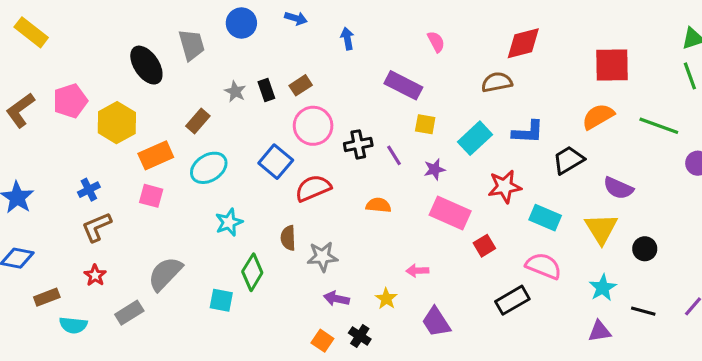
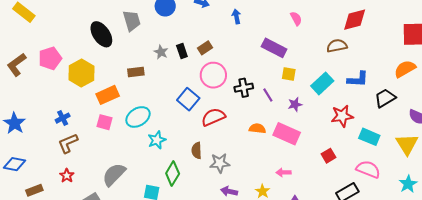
brown rectangle: (198, 121) -> (136, 72), turned 42
cyan ellipse: (209, 168) -> (138, 117), moved
pink rectangle: (450, 213) -> (287, 134), moved

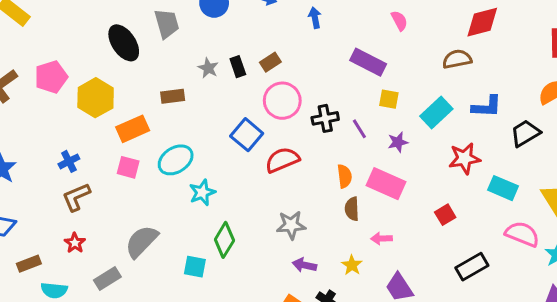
orange semicircle: (257, 128) -> (344, 176), turned 77
brown semicircle: (197, 150) -> (352, 209), moved
pink semicircle: (368, 169) -> (522, 234), moved

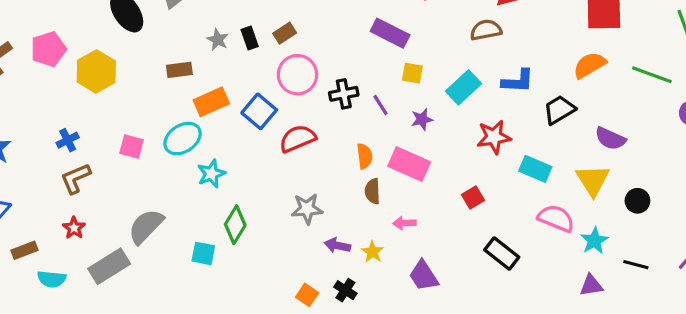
orange rectangle: (133, 129) -> (211, 102), moved
purple arrow: (304, 265) -> (337, 245), moved
black rectangle: (472, 267) -> (502, 253), turned 68
gray rectangle: (107, 278) -> (109, 266), size x1.4

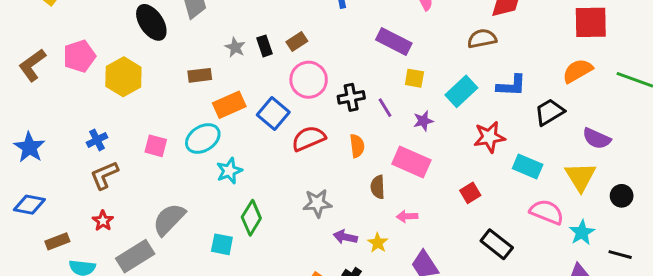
orange semicircle: (365, 156) -> (357, 146), moved

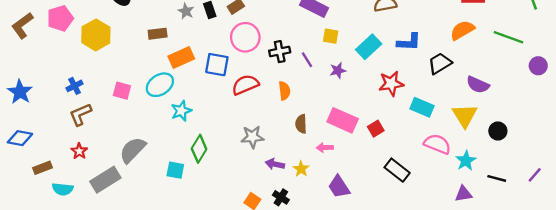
blue square: (273, 114) -> (217, 65), turned -30
pink rectangle: (411, 162) -> (343, 120), moved

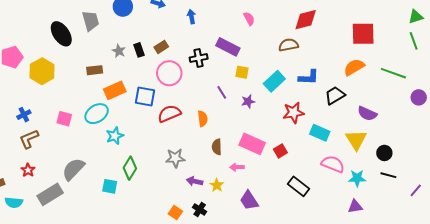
black cross: (280, 52) -> (199, 58), moved
cyan star: (466, 161) -> (357, 178), turned 30
black line: (497, 178) -> (388, 175), moved

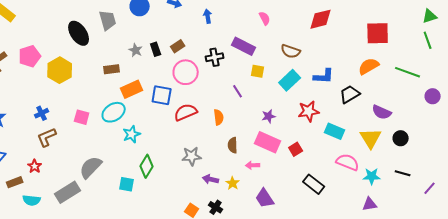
brown semicircle: (288, 45) -> (291, 51), moved, turned -150
purple star: (248, 101) -> (269, 116), moved
black circle: (384, 153) -> (401, 138), moved
red star: (28, 170) -> (35, 166), moved

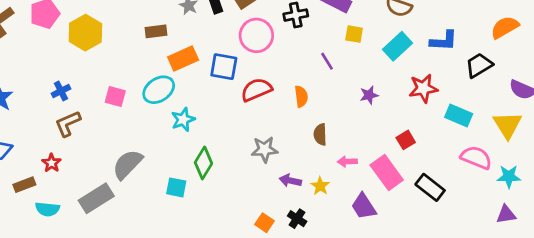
pink rectangle: (268, 142) -> (387, 172), moved, turned 30

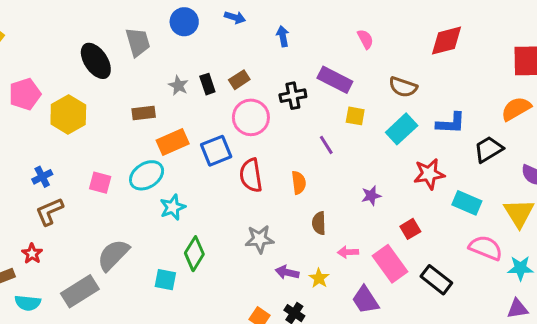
blue square: (224, 67) -> (216, 151), turned -32
red semicircle: (256, 90) -> (251, 175), turned -76
purple star: (369, 95) -> (371, 196), moved

